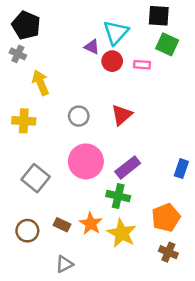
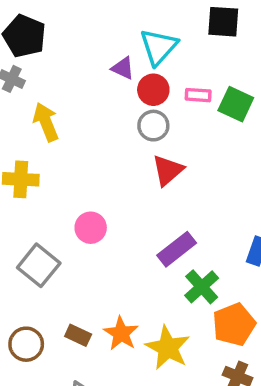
green square: (167, 44) -> (236, 104), moved
gray circle: (79, 116) -> (153, 126), moved
pink circle: (86, 161) -> (91, 228), moved, size x0.6
green cross: (118, 196) -> (202, 287), moved, turned 35

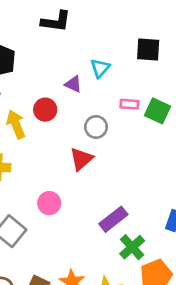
cyan triangle: (159, 47) -> (100, 68), size x0.7
red circle: (153, 90) -> (45, 110), moved
red triangle: (168, 170) -> (81, 159), moved

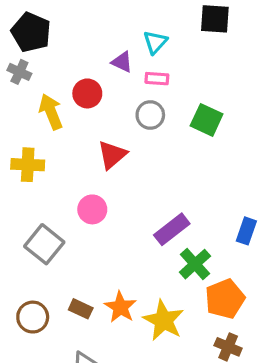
pink rectangle: (129, 104) -> (157, 79), moved
green square: (157, 111) -> (207, 120), moved
red triangle: (81, 159) -> (112, 155), moved

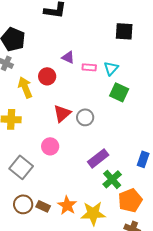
cyan triangle: (155, 42) -> (111, 68), moved
gray circle: (150, 115) -> (85, 117), moved
brown circle: (33, 317) -> (23, 204), moved
yellow star: (164, 320) -> (93, 213), turned -30

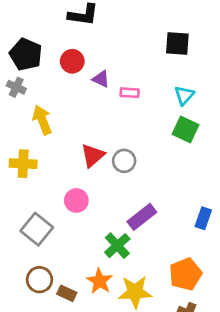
cyan triangle: (111, 68) -> (184, 95), moved
red circle: (47, 76) -> (72, 61), moved
green square: (119, 92) -> (186, 129), moved
green cross: (112, 179) -> (117, 246), moved
brown rectangle: (43, 206) -> (67, 293), moved

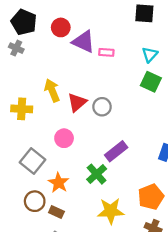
purple triangle: (101, 79) -> (84, 42), size x1.6
yellow arrow: (42, 120) -> (52, 90), moved
orange star: (100, 281) -> (59, 183), moved

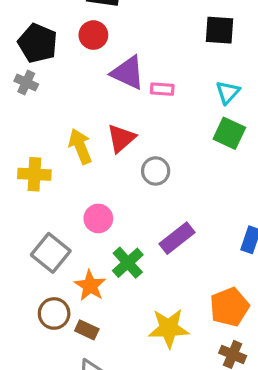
red circle: (61, 27) -> (93, 35), moved
red triangle: (77, 102) -> (121, 138), moved
green cross: (97, 174) -> (128, 263), moved

